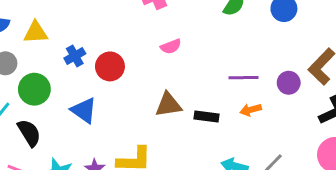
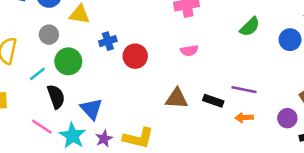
purple circle: (289, 83) -> (287, 118), moved
blue triangle: (84, 110) -> (91, 109), moved
black rectangle: (207, 116) -> (213, 101), moved

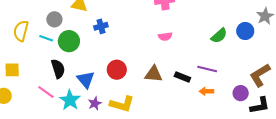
green semicircle: (250, 27) -> (219, 36), moved
red circle: (135, 56) -> (117, 70), moved
cyan line: (37, 74) -> (46, 38), moved, turned 56

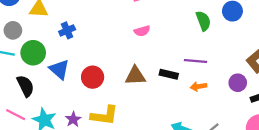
green semicircle: (219, 36) -> (203, 21), turned -60
blue triangle: (86, 80) -> (59, 69), moved

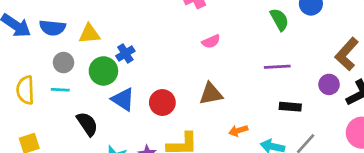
green circle: (33, 53) -> (103, 71), moved
black rectangle: (169, 74) -> (290, 107), moved
orange arrow: (198, 86) -> (238, 131), moved

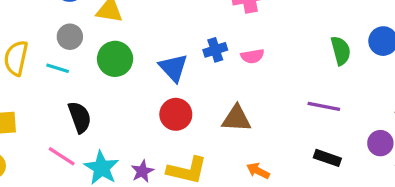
blue cross: (125, 53) -> (215, 50), moved
blue triangle: (123, 99) -> (173, 68), moved
orange arrow: (238, 131) -> (258, 171), turned 30

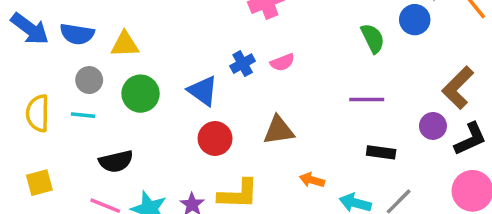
black semicircle: (80, 117) -> (116, 161), turned 108

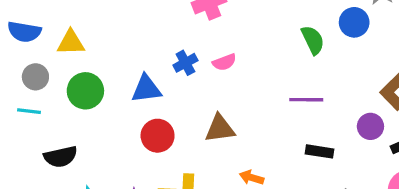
blue triangle: (203, 91) -> (146, 89), turned -44

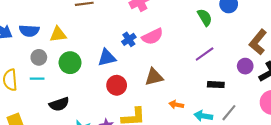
pink semicircle: (224, 62) -> (152, 36), size x1.5
purple line: (306, 100) -> (205, 54), turned -30

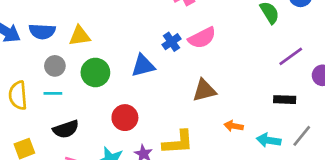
purple line: (205, 54) -> (291, 56), moved
red circle: (117, 85) -> (125, 118), moved
black semicircle: (59, 104) -> (66, 129), moved

